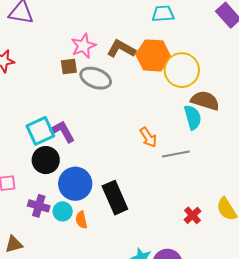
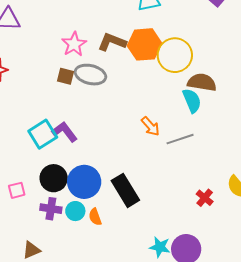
brown square: (69, 67) -> (65, 76), moved, turned 30
black circle: (46, 160) -> (54, 178), moved

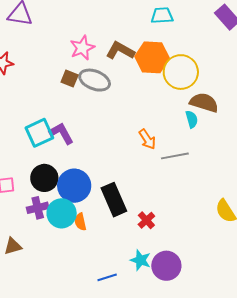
cyan semicircle: (192, 101) -> (192, 119), size x0.7
red cross: (205, 198) -> (146, 220), moved
purple cross: (51, 209) -> (38, 208), turned -30
cyan circle: (75, 211) -> (62, 213), size x1.5

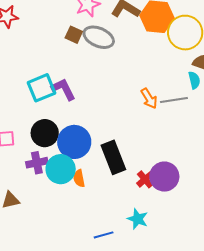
gray line: (175, 156) -> (174, 100), moved
purple circle: (166, 266) -> (164, 177), moved

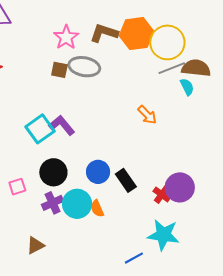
gray line: (174, 100) -> (172, 68), moved
blue circle: (74, 142) -> (98, 172), moved, size x0.7
black rectangle: (113, 157) -> (126, 180), size x0.7
cyan star: (138, 219) -> (163, 235), size x1.5

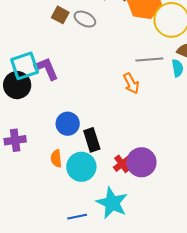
gray ellipse: (84, 67) -> (85, 19), size x0.7
gray line: (172, 68) -> (149, 59), moved
black circle: (53, 172) -> (17, 85), moved
cyan circle: (77, 204) -> (81, 167), moved

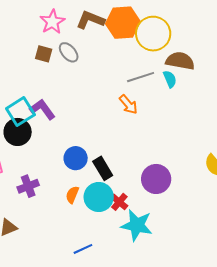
gray ellipse: (85, 19) -> (69, 52), turned 35
orange semicircle: (56, 159) -> (72, 195), turned 42
red cross: (122, 164) -> (119, 202), moved
blue line: (77, 217) -> (83, 249), moved

